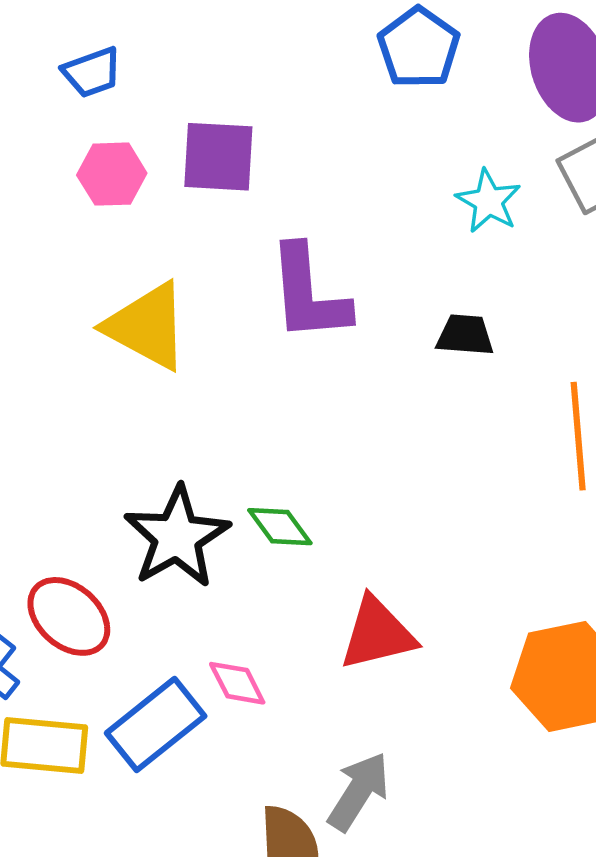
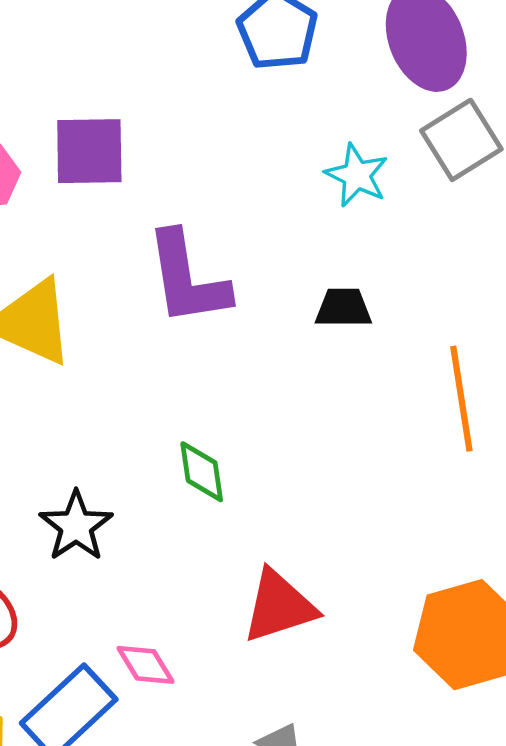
green diamond: (280, 527) -> (202, 472), moved, turned 32
black star: (177, 537) -> (76, 526), size x0.7

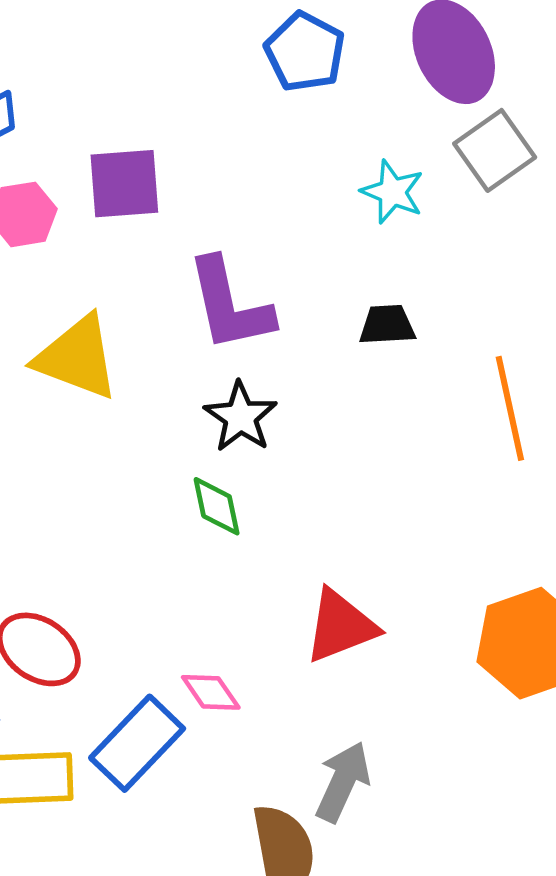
green diamond: (202, 472) -> (217, 506), moved
black star: (76, 526) -> (241, 417), moved

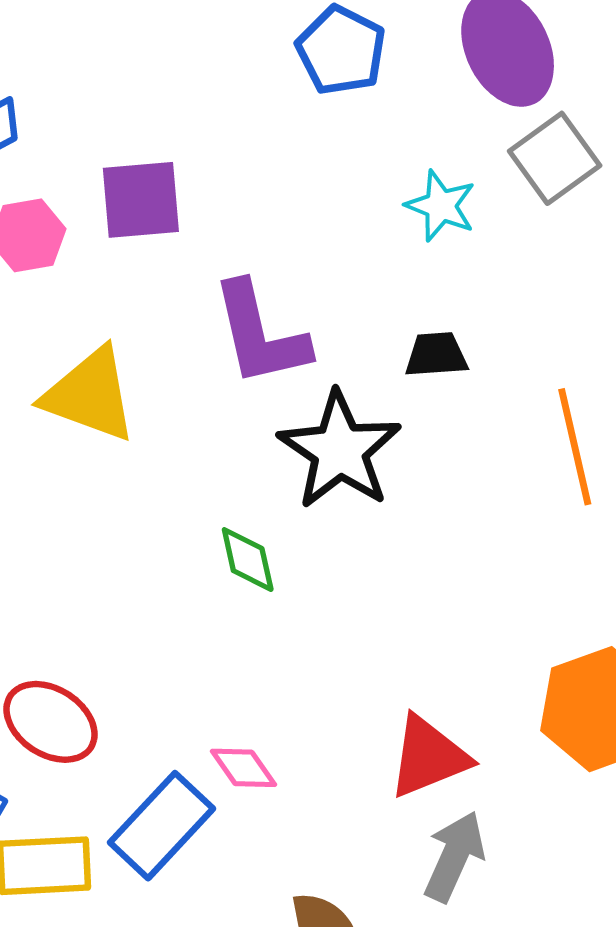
black star: (241, 417) -> (340, 450), moved, size x1.5
red triangle: (341, 626) -> (429, 757), moved
gray arrow: (343, 782) -> (454, 856), moved

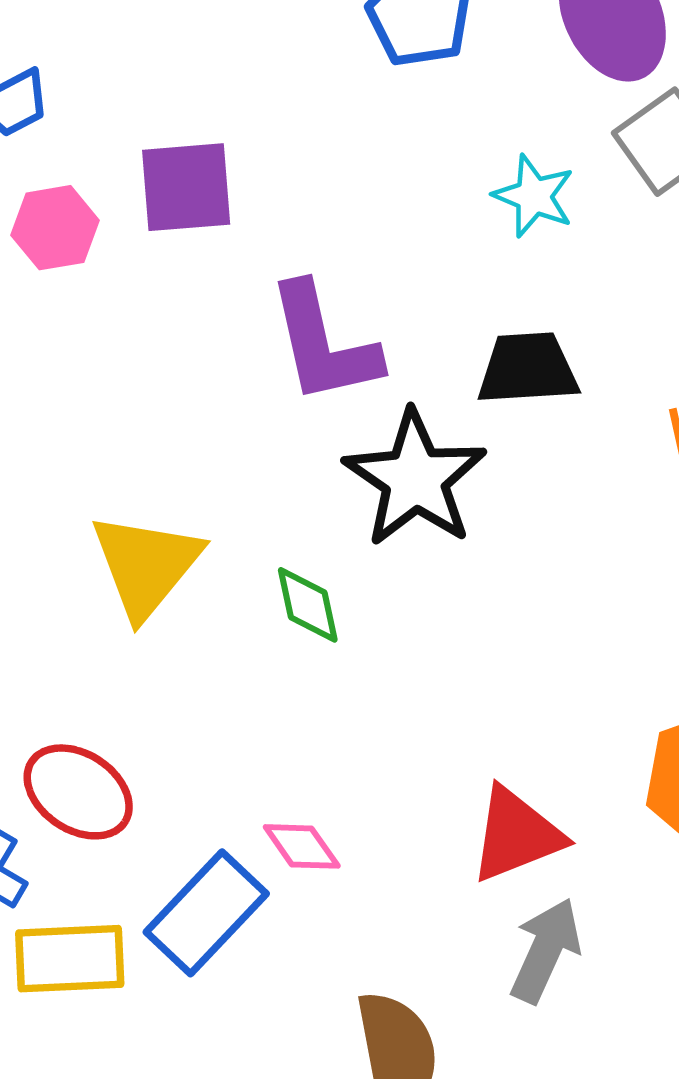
black trapezoid: (436, 355) -> (528, 369), size x1.4
yellow triangle: (90, 395) -> (146, 565), moved, turned 49

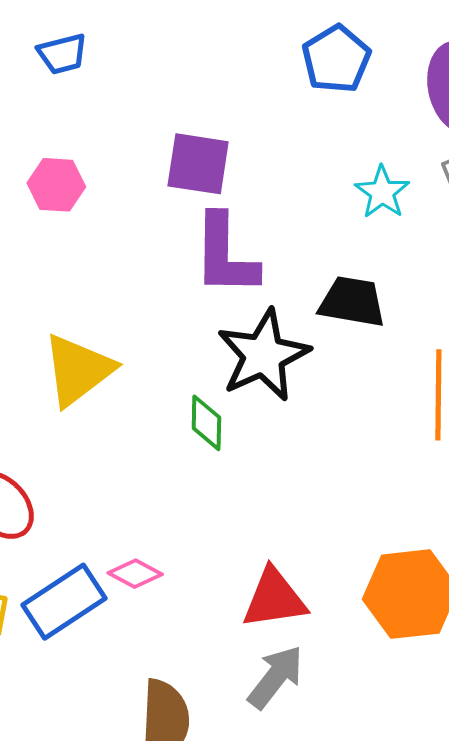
purple square: (186, 187) -> (198, 164), moved
pink hexagon: (55, 228) -> (56, 185), moved
green diamond: (308, 605) -> (206, 423), moved
pink diamond: (302, 846) -> (135, 574), turned -40

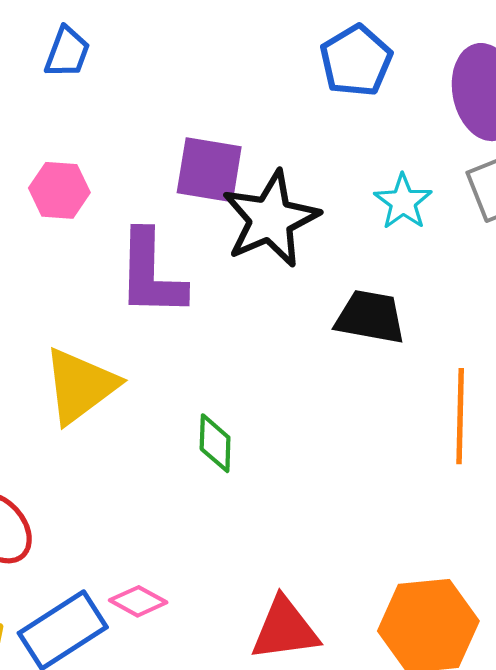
blue trapezoid: (62, 54) -> (67, 52), turned -56
purple L-shape: (225, 255) -> (151, 274), moved
black star: (263, 355) -> (271, 219), moved

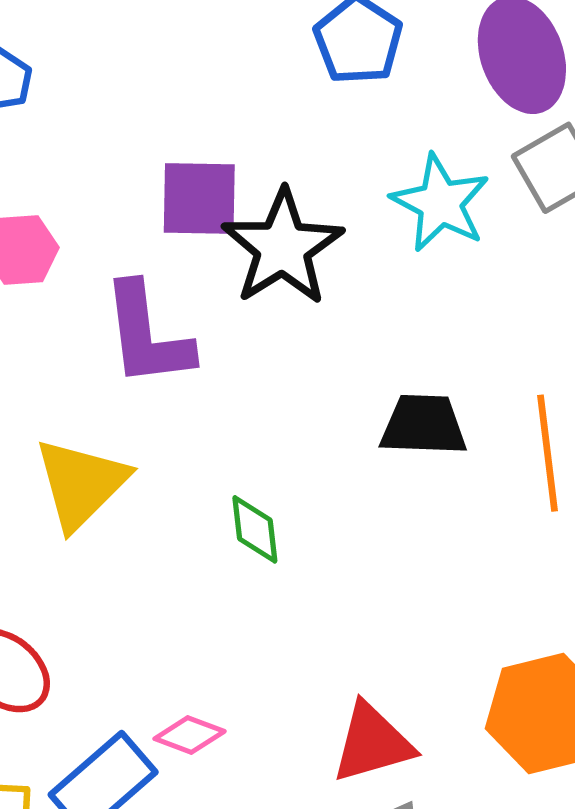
cyan star: (403, 202) -> (440, 203), size x1.4
black trapezoid: (370, 317) -> (423, 425), moved

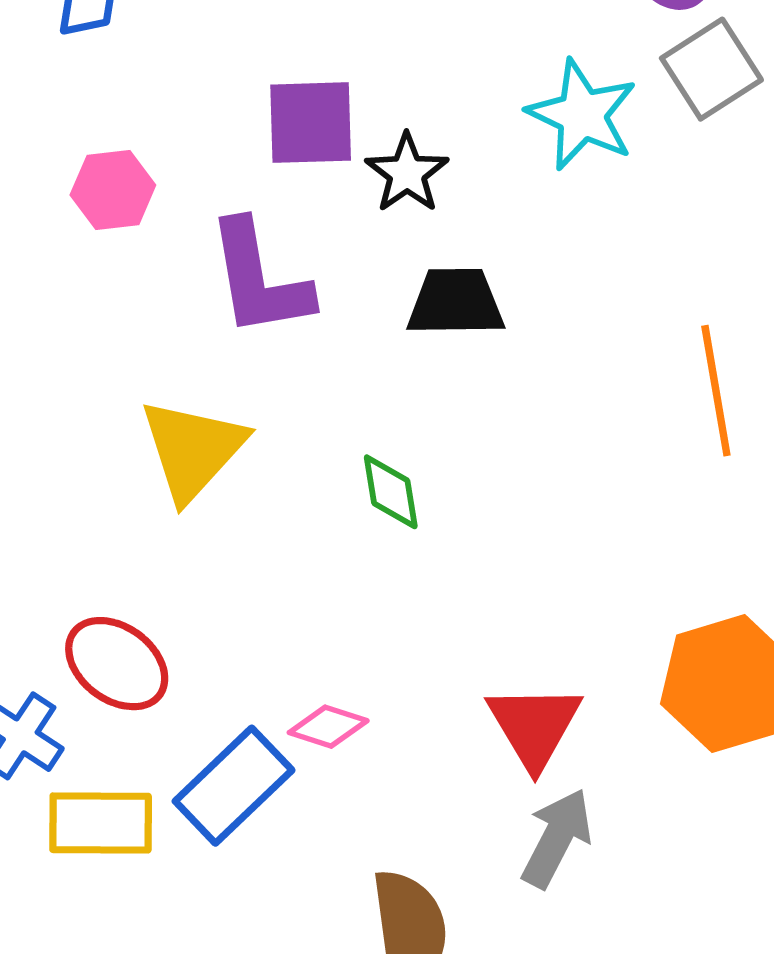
black star: (283, 247) -> (407, 173), size x0.6
black trapezoid: (423, 425) -> (456, 302), moved
red triangle: (372, 743) -> (534, 726), turned -42

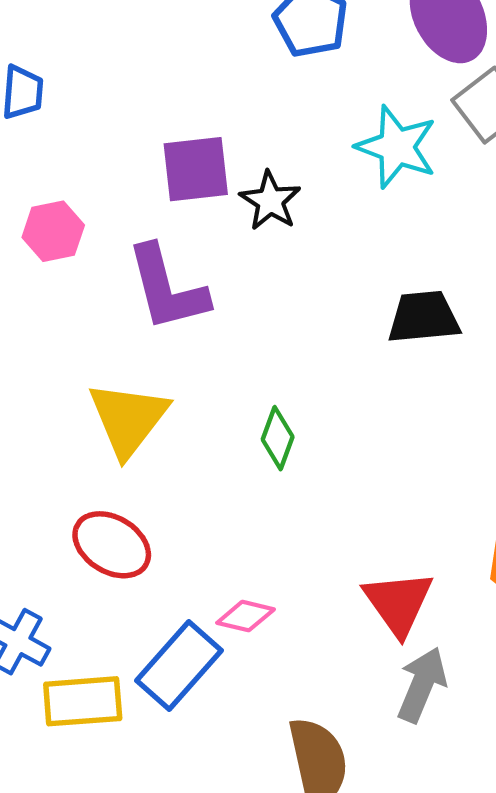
black trapezoid: (456, 302) -> (424, 317), moved
green diamond: (391, 492) -> (278, 438), turned 34
red ellipse: (117, 664) -> (112, 545), moved

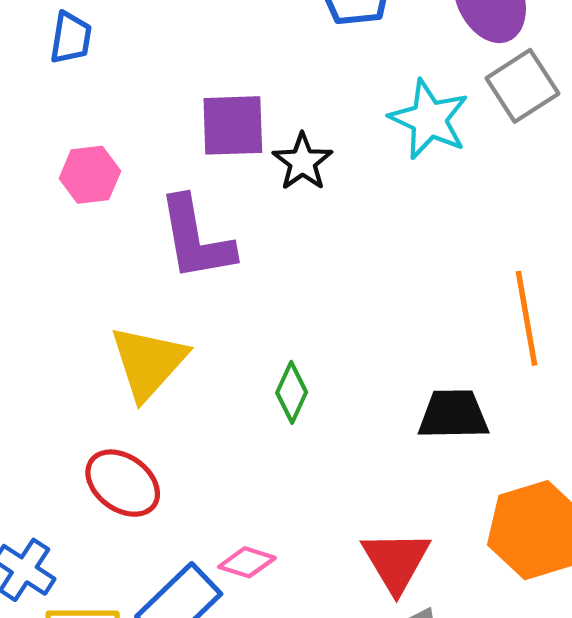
black trapezoid: (424, 317) -> (453, 415), moved

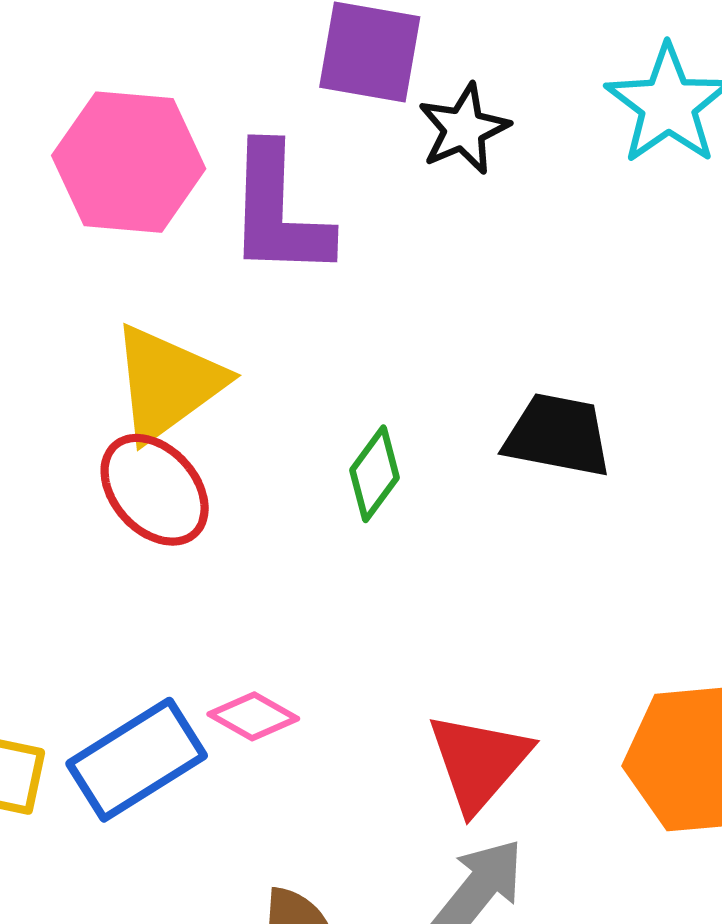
pink hexagon: (90, 175) -> (129, 162), moved, size x1.6
black trapezoid: (453, 415) -> (558, 435), moved
red ellipse: (123, 483) -> (155, 490), moved

